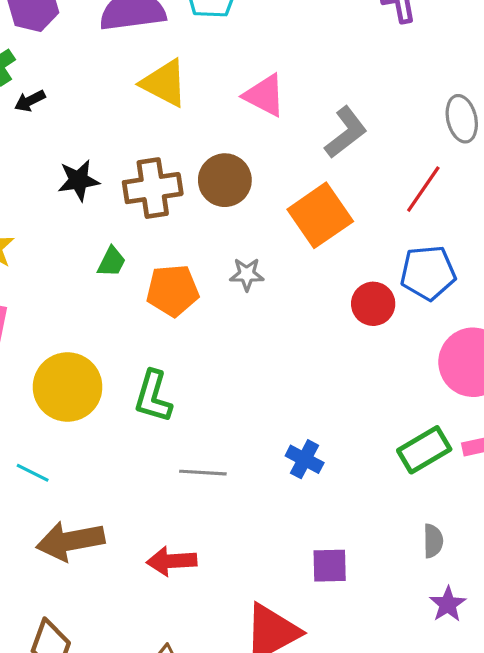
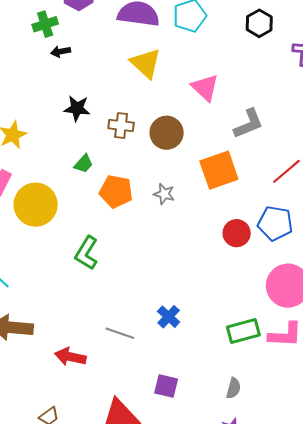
brown cross: (153, 188) -> (121, 125), size x0.7
yellow circle: (68, 387) -> (36, 205), moved
gray line: (203, 473) -> (120, 333), moved

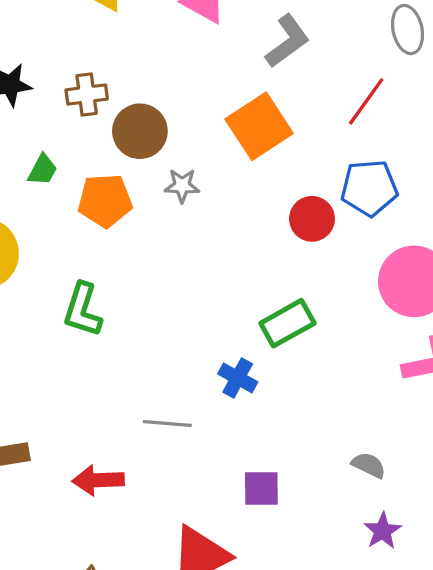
brown circle: (167, 133) -> (140, 131), moved
green rectangle: (243, 331) -> (287, 323), moved
gray semicircle: (233, 388) -> (369, 465), turned -65

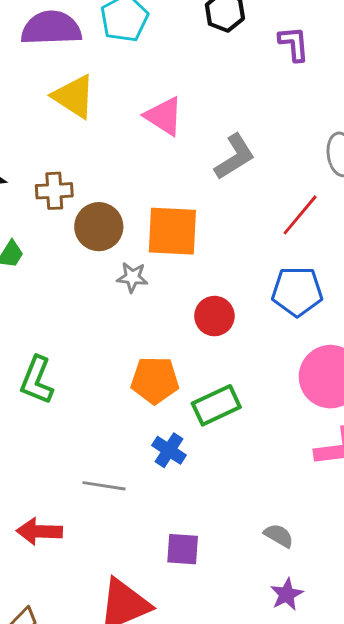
orange square: (259, 126) -> (172, 231), moved, turned 32
orange pentagon: (105, 201) -> (155, 380), moved
red circle: (312, 219) -> (214, 316), moved

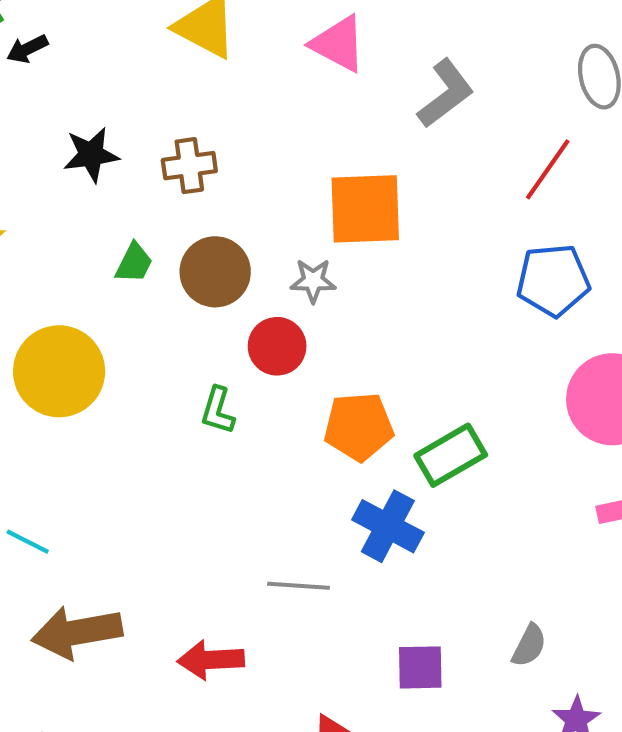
brown circle: (99, 227) -> (215, 272), moved
red circle: (214, 316) -> (277, 346), moved
green L-shape: (37, 380) -> (218, 410), moved, size x0.7
blue cross: (169, 450) -> (388, 526), size x1.4
gray semicircle: (279, 536) -> (529, 645), moved, turned 92

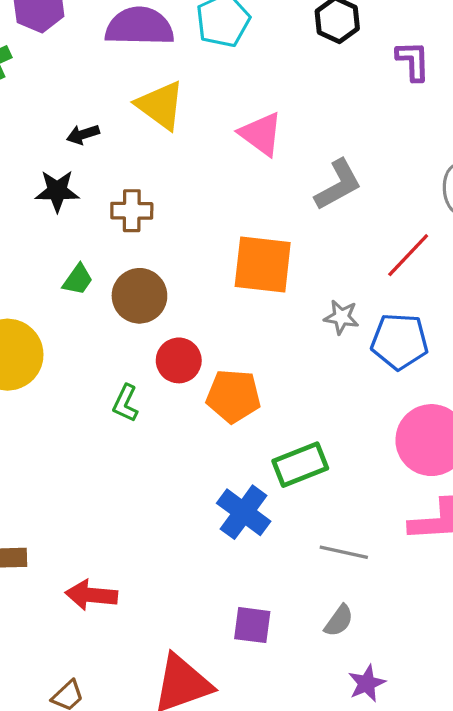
black arrow: (27, 49) -> (83, 134), moved
gray star: (313, 281) -> (341, 317), moved
orange pentagon: (359, 427) -> (233, 396), moved
gray line: (298, 586) -> (344, 552), moved

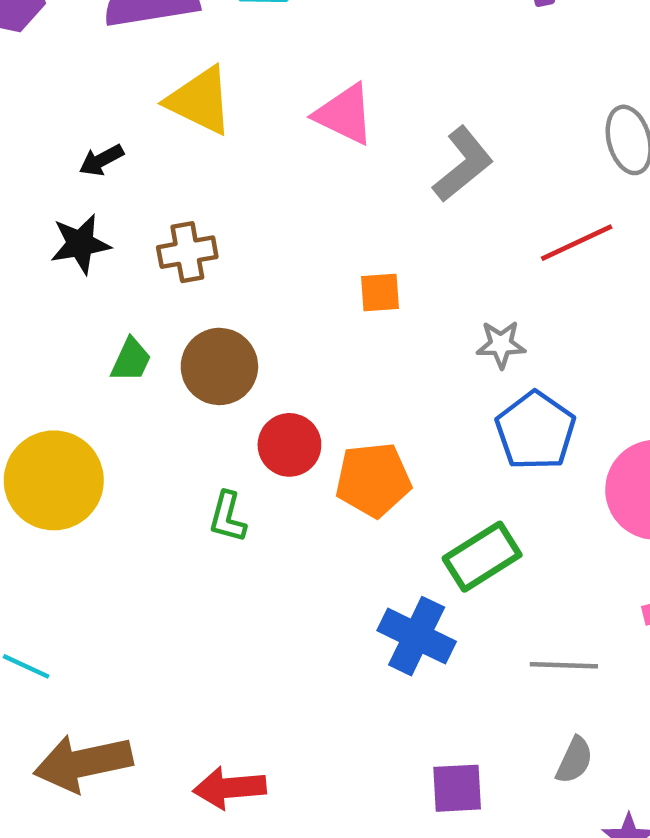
red line: (408, 255) -> (577, 243), turned 32
orange square: (263, 265) -> (380, 292), size x0.5
blue pentagon: (400, 341) -> (535, 431), moved, turned -30

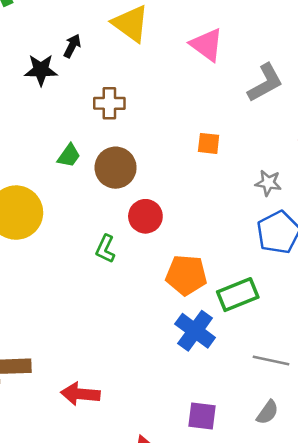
black arrow: (101, 160) -> (72, 46), turned 135
black star: (80, 244) -> (41, 70), moved
orange pentagon: (373, 480) -> (186, 275), moved

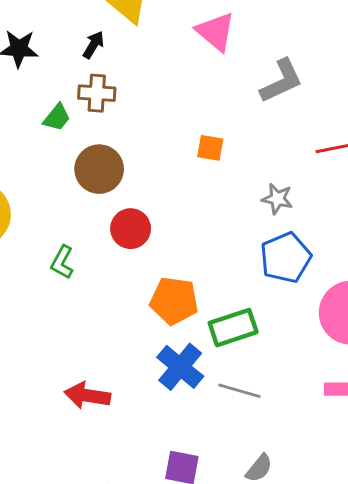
black arrow: (72, 46) -> (94, 45), moved
green trapezoid: (69, 156) -> (57, 117), moved
green L-shape: (105, 249) -> (62, 262), moved
gray line: (271, 361) -> (239, 391), moved
red arrow: (80, 394) -> (87, 395), moved

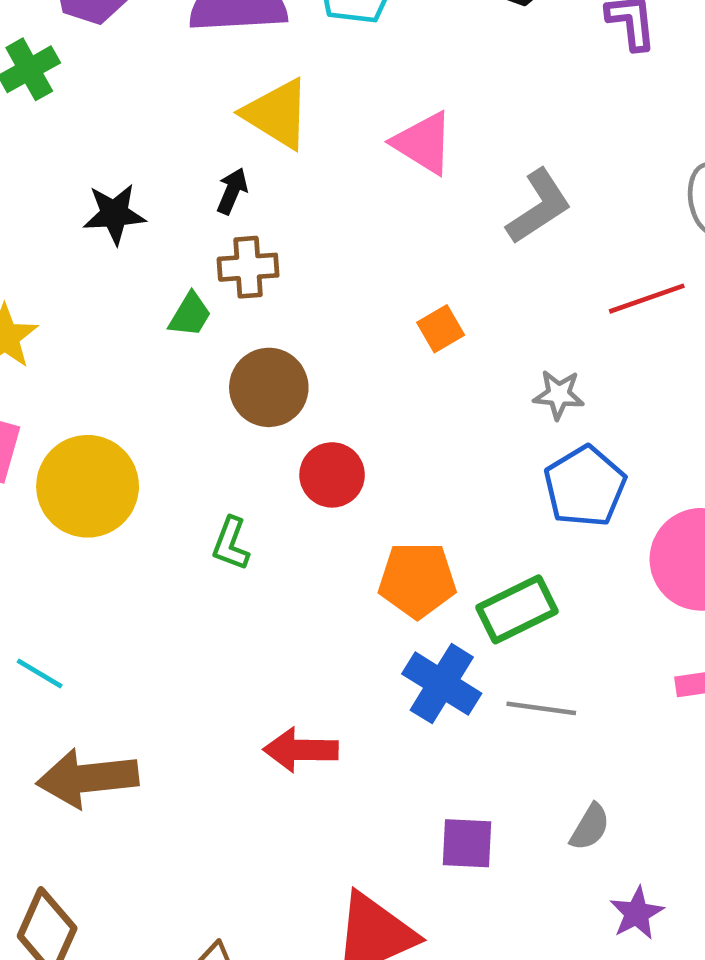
orange square: (210, 148) -> (441, 329), turned -32

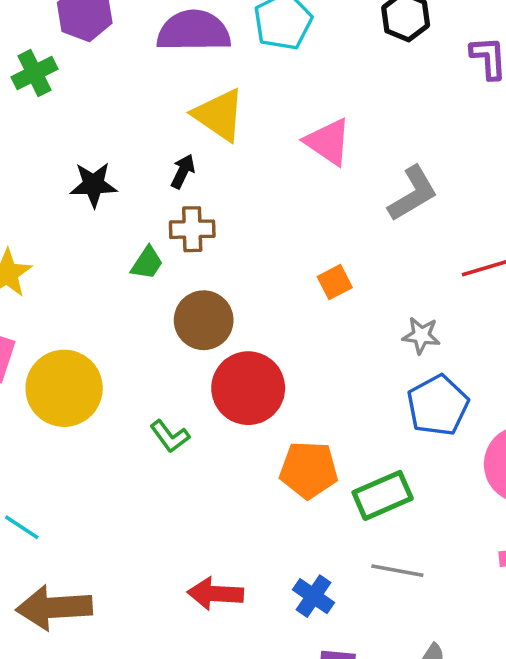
red circle: (332, 475) -> (248, 388), size x1.5
green L-shape: (231, 544) -> (170, 436), turned -60
blue cross: (442, 684) -> (313, 596), moved, size x0.7

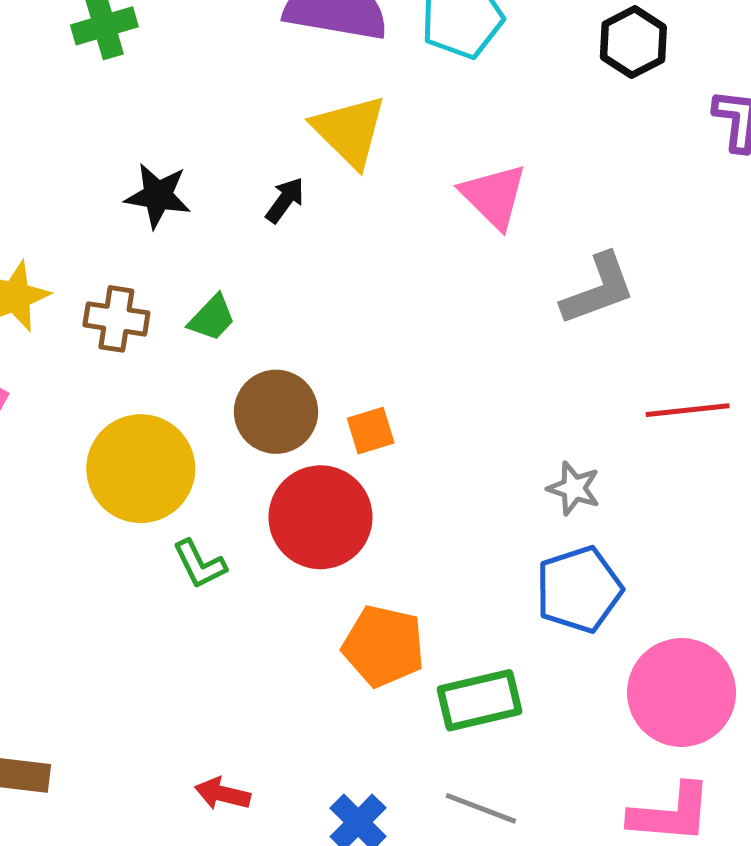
brown cross: (192, 229) -> (116, 319), moved
orange square: (335, 282) -> (371, 431), moved
yellow circle: (64, 388) -> (141, 469), moved
red arrow: (215, 594) -> (223, 794), size x0.7

